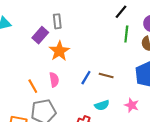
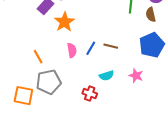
pink semicircle: (54, 80) -> (72, 50), moved

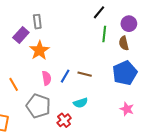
pink star: (136, 76) -> (127, 109), moved
gray pentagon: (49, 82) -> (38, 106), moved, turned 30
red cross: (90, 93) -> (64, 120), turned 32

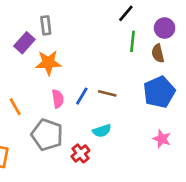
orange star: (39, 50) -> (48, 63), turned 30

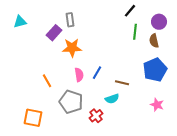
brown line: (107, 93) -> (122, 83), moved

